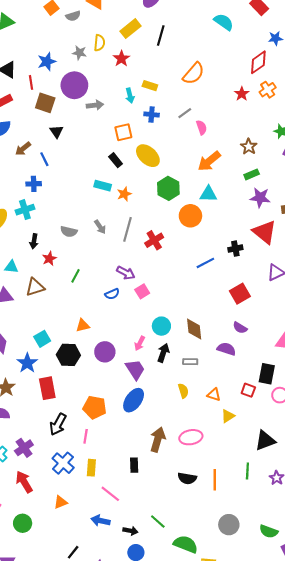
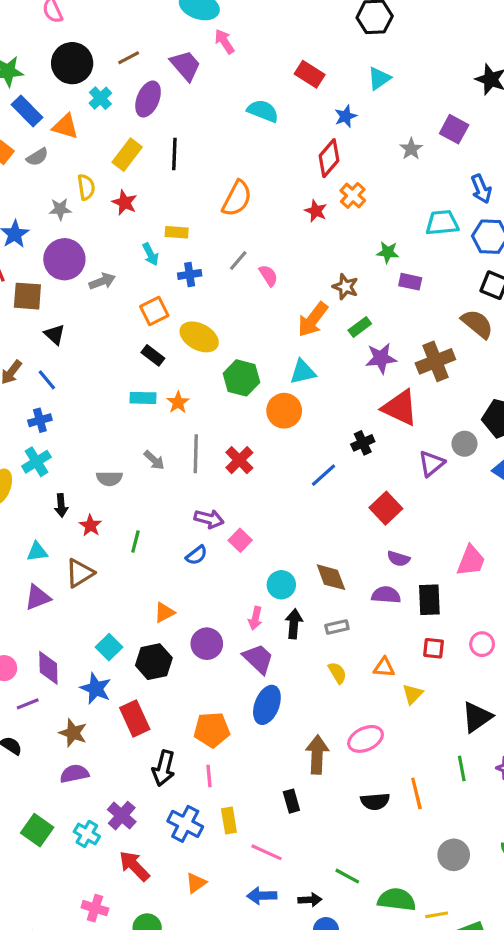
orange arrow: (209, 161) -> (313, 320), moved
black rectangle: (267, 374) -> (429, 600), moved

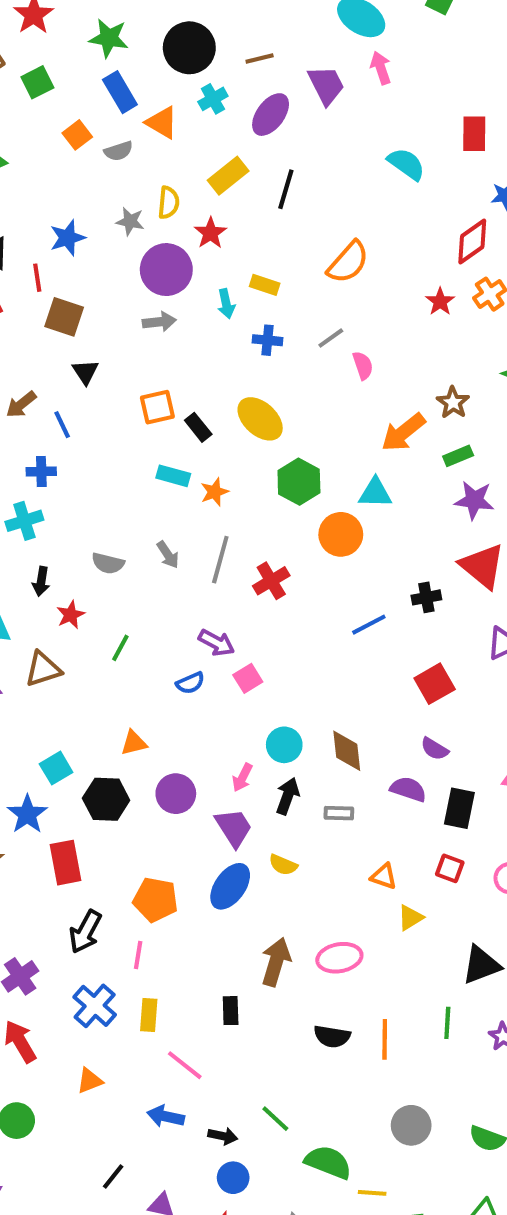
red rectangle: (310, 74) -> (474, 134), turned 44
purple circle: (64, 259) -> (166, 270), moved
orange square: (154, 311) -> (157, 407), moved
yellow semicircle: (337, 673) -> (283, 865), moved, turned 130

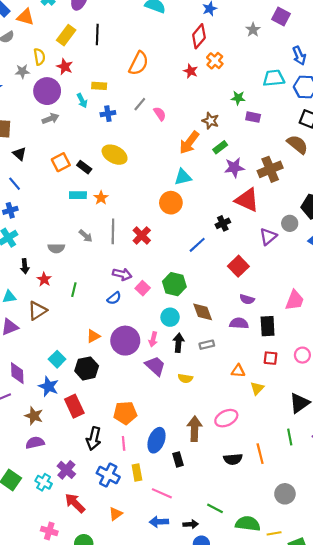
green hexagon: (299, 482) -> (174, 284), moved
purple circle: (176, 794) -> (125, 341), moved, size x1.4
blue ellipse: (230, 886) -> (157, 440), moved

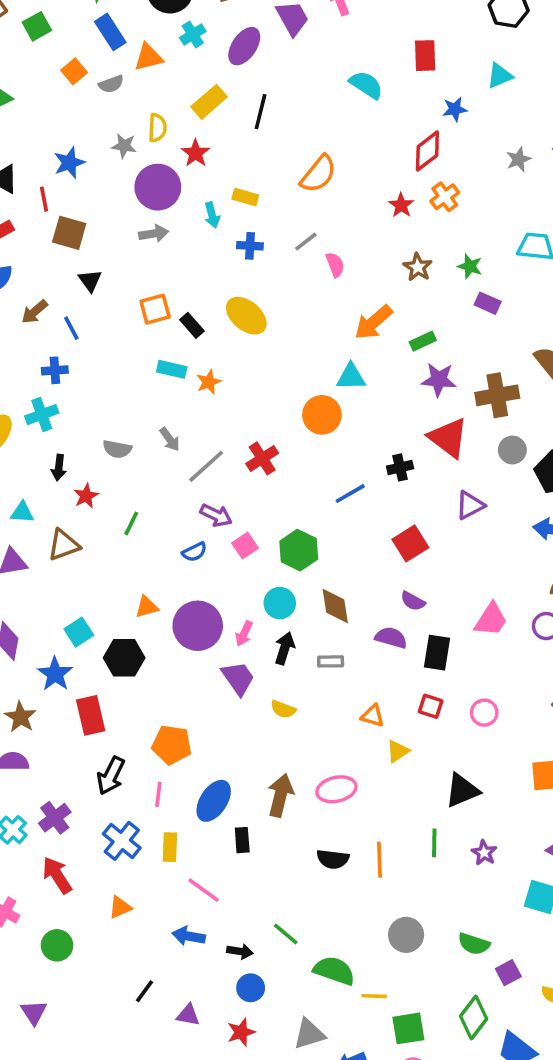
orange triangle: (25, 17) -> (148, 57), turned -42
brown star: (210, 121) -> (418, 267), moved
gray circle: (290, 223) -> (512, 450), moved
gray line: (113, 231) -> (206, 466), moved, turned 35

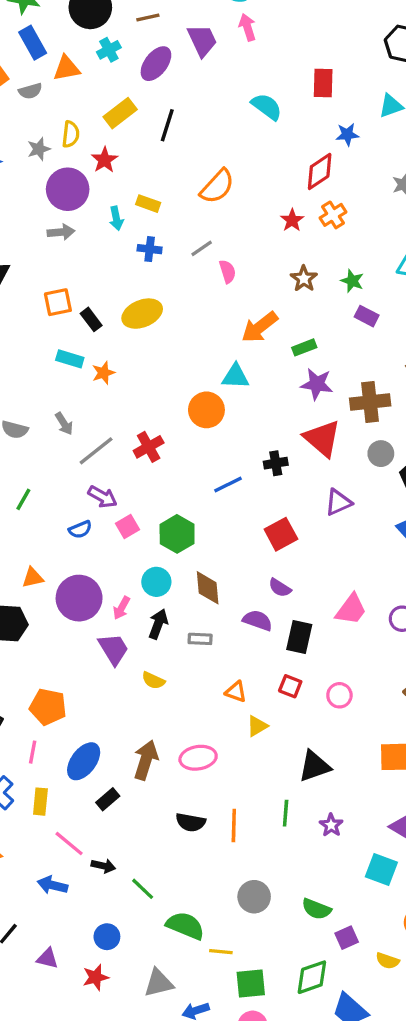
gray star: (124, 146) -> (39, 149), turned -30
yellow ellipse: (246, 316) -> (142, 314), turned -66
black rectangle: (242, 840) -> (108, 799), turned 50
black arrow: (240, 951) -> (103, 866), moved
green diamond: (474, 1017) -> (312, 977), turned 30

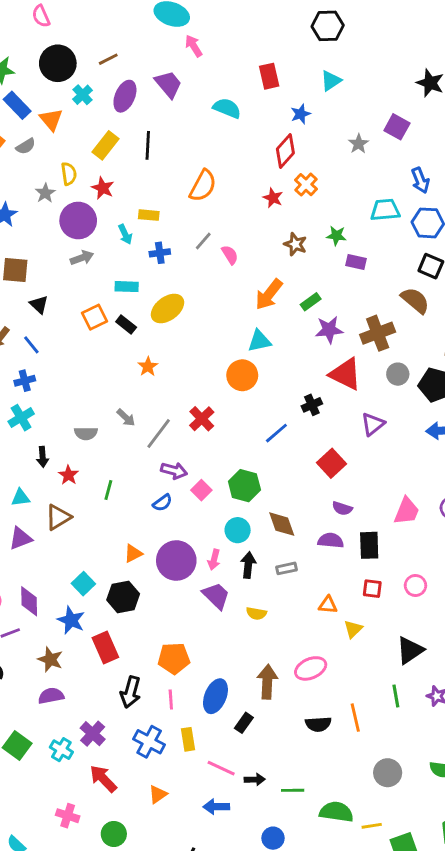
purple trapezoid: (202, 40) -> (168, 84), moved
orange triangle: (67, 68) -> (51, 120), turned -45
cyan rectangle: (70, 359) -> (127, 287), moved
green line: (143, 889) -> (293, 790), turned -30

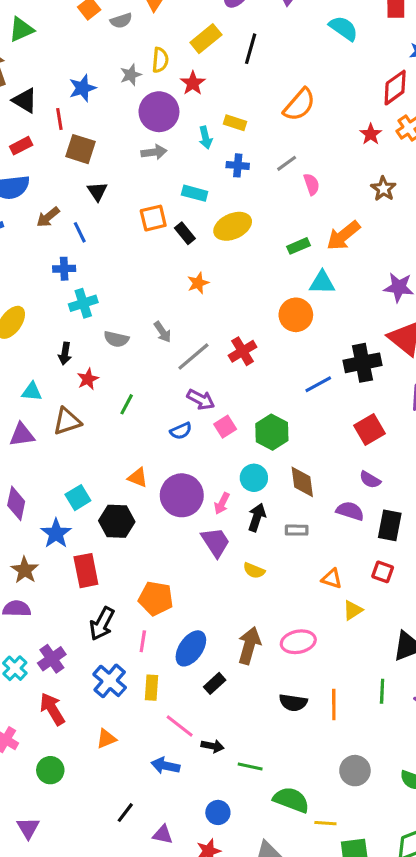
green rectangle: (311, 302) -> (299, 246), moved
black cross: (312, 405) -> (363, 363), size x1.6
cyan cross: (21, 418) -> (83, 303), moved
orange triangle: (133, 553) -> (138, 477), turned 36

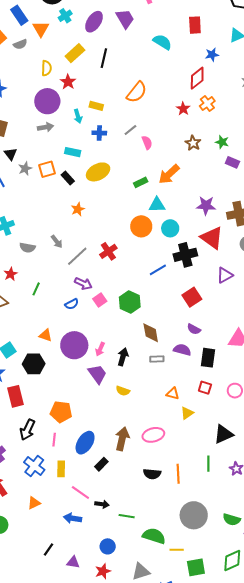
gray star: (131, 75) -> (25, 168), moved
cyan circle: (254, 478) -> (170, 228), moved
gray rectangle: (297, 530) -> (157, 359), moved
gray circle: (355, 771) -> (194, 515), size x1.4

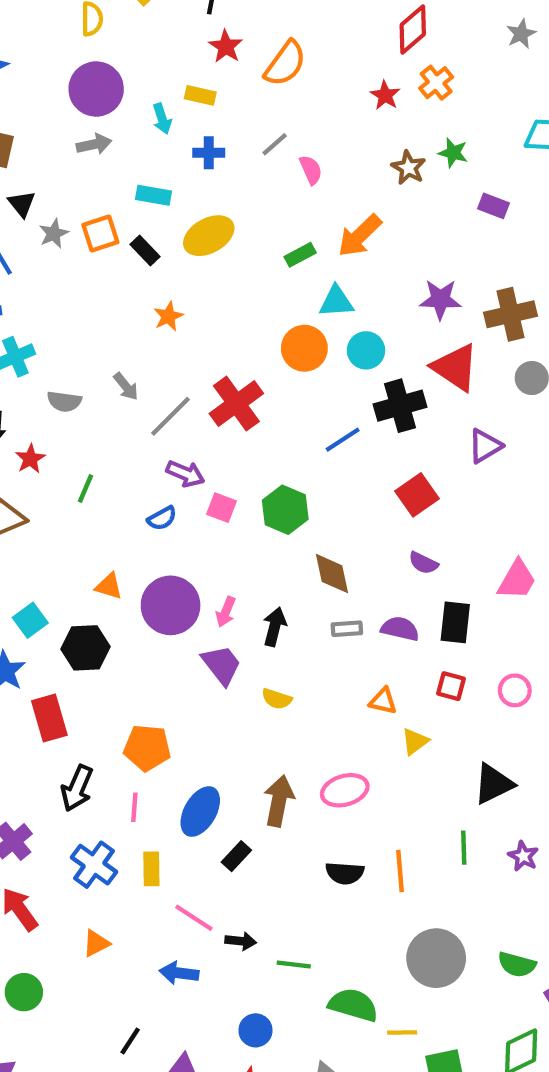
red star: (68, 82) -> (226, 47), moved
green star: (222, 142) -> (453, 153), moved
red cross: (108, 251) -> (236, 404), size x1.4
pink square: (100, 300) -> (222, 508), turned -32
purple semicircle: (182, 350) -> (400, 629), moved

